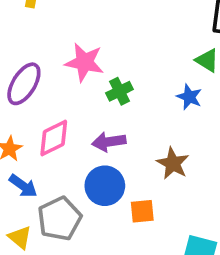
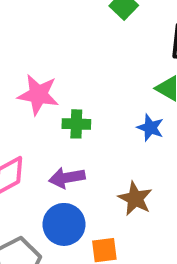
green cross: (119, 91) -> (76, 124), turned 30

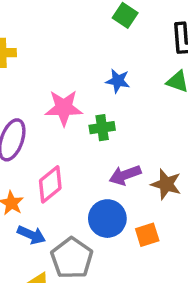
blue star: (150, 128) -> (118, 81), moved
purple arrow: (67, 178) -> (125, 175), moved

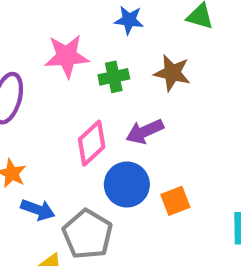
pink diamond: (50, 184) -> (92, 143), moved
brown star: (166, 184) -> (172, 73), moved

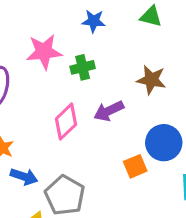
brown star: (172, 73) -> (151, 80), moved
blue circle: (127, 185) -> (164, 143), moved

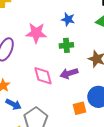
green cross: (83, 67) -> (66, 45), moved
pink diamond: (66, 122) -> (43, 76), turned -70

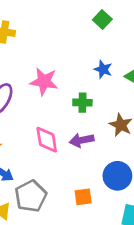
blue star: (68, 19) -> (103, 69), moved
orange square: (80, 108) -> (83, 197), moved

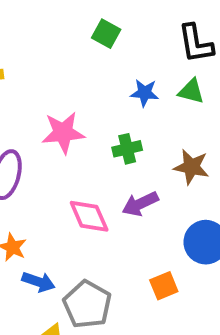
green square: (102, 20) -> (106, 34), moved

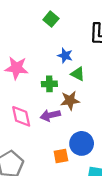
green triangle: (191, 91) -> (78, 74), moved
brown star: (191, 167) -> (70, 100), moved, turned -30
orange square: (164, 286) -> (61, 156), moved

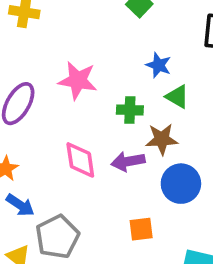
blue circle: (82, 143) -> (181, 184), moved

